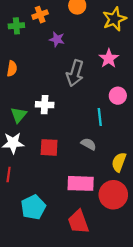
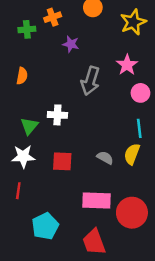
pink circle: (118, 96) -> (140, 93), moved
cyan line: (100, 117) -> (139, 128), moved
yellow semicircle: (119, 162) -> (132, 154), moved

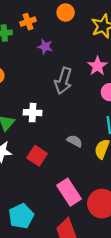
gray semicircle: (105, 158) -> (75, 141), moved
red square: (62, 161) -> (37, 156), turned 30
pink rectangle: (97, 200) -> (69, 192), turned 55

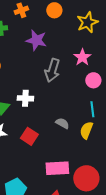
orange cross: (28, 22) -> (21, 10), moved
purple star: (45, 47) -> (36, 40), size x1.5
pink rectangle: (69, 192) -> (57, 168), turned -60

